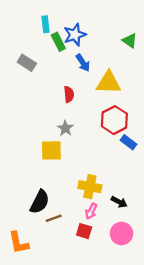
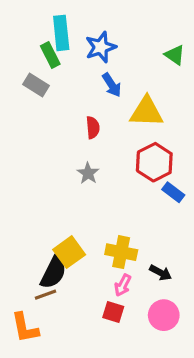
cyan rectangle: (45, 24) -> (61, 33), size x1.5
green rectangle: (58, 42) -> (50, 55), moved
yellow square: (51, 150) -> (69, 252), moved, turned -35
brown line: (54, 218) -> (45, 295), moved

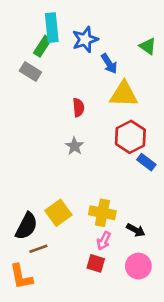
green rectangle: (50, 55) -> (42, 46), turned 60
blue arrow: (112, 85) -> (109, 64), moved
black semicircle: (53, 273) -> (26, 226), moved

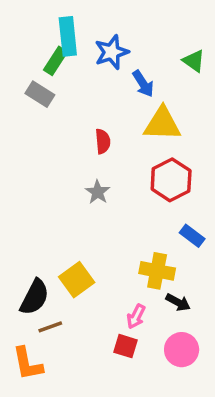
blue rectangle: (146, 162) -> (192, 236), moved
yellow cross: (102, 213) -> (157, 271), moved

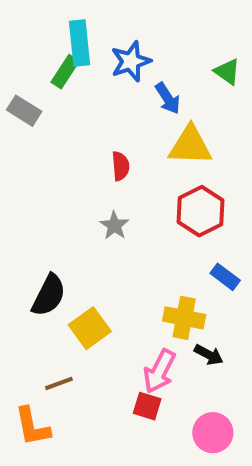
gray rectangle: (40, 94) -> (24, 111), moved
black semicircle: (35, 297) -> (49, 295), moved
pink arrow: (136, 316) -> (159, 371), size x1.5
pink circle: (182, 350) -> (213, 433), moved

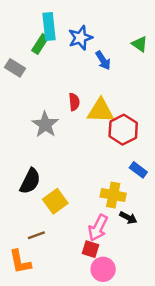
yellow triangle: (190, 146) -> (101, 111), moved
gray star: (114, 226) -> (45, 125), moved, size x1.5
pink circle: (213, 433) -> (103, 269), moved

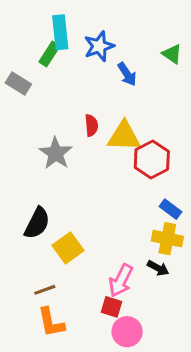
yellow cross: (113, 195) -> (167, 239), moved
orange L-shape: (20, 262) -> (51, 322), moved

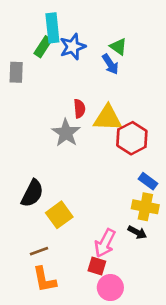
blue star: (99, 46) -> (73, 47), moved
green triangle: (172, 54) -> (118, 47), moved
gray rectangle: (18, 83) -> (16, 72), turned 60
gray star: (56, 153) -> (66, 133), moved

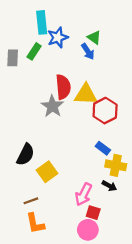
green rectangle: (43, 47) -> (34, 51), moved
red semicircle: (79, 109) -> (63, 87), size x1.6
blue rectangle: (148, 181) -> (103, 148), moved
red square: (97, 266) -> (93, 213), moved

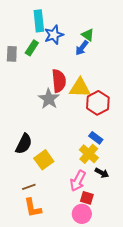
blue arrow: (88, 51) -> (82, 48), turned 70
yellow cross: (116, 165) -> (89, 154), moved, turned 30

